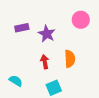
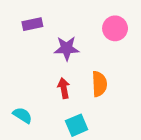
purple rectangle: (22, 28) -> (32, 24), moved
purple star: (47, 34) -> (67, 48), turned -30

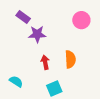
purple rectangle: (32, 24) -> (23, 17), turned 48
purple star: (67, 48) -> (37, 34), moved

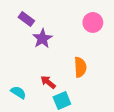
purple star: (37, 34) -> (42, 39), turned -30
red arrow: (45, 62) -> (48, 82), moved, turned -40

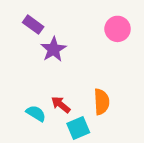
orange semicircle: (80, 67) -> (102, 102), moved
cyan semicircle: (18, 92) -> (36, 113), moved

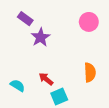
orange semicircle: (102, 102) -> (90, 72), moved
cyan semicircle: (36, 113) -> (17, 86), moved

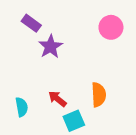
orange semicircle: (90, 72) -> (99, 95), moved
cyan semicircle: (17, 86) -> (22, 107), turned 48

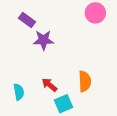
pink circle: (111, 27) -> (95, 13), moved
purple star: (50, 47) -> (43, 40), turned 30

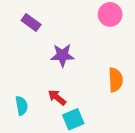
purple star: (43, 40) -> (62, 55), moved
orange semicircle: (85, 81) -> (116, 80), moved

